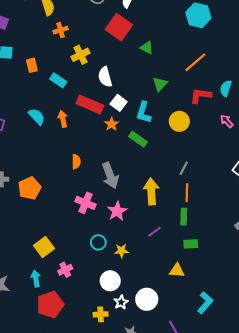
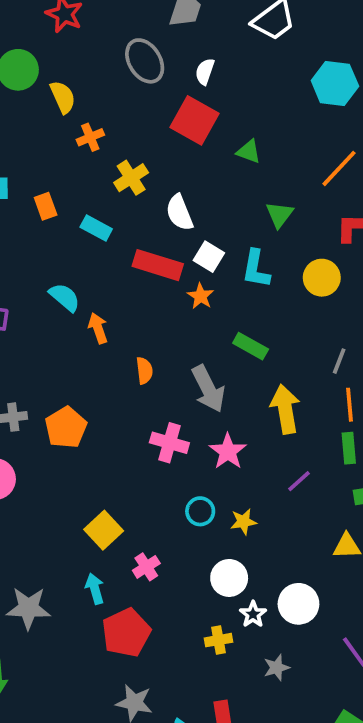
orange arrow: (63, 119) -> (98, 328), moved
green rectangle: (138, 139) -> (251, 346), moved

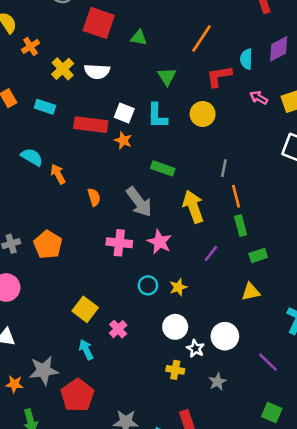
white semicircle: (180, 213) -> (97, 71), moved, turned -55
red pentagon: (126, 633) -> (77, 395), moved
yellow cross: (219, 640) -> (175, 370), turned 30

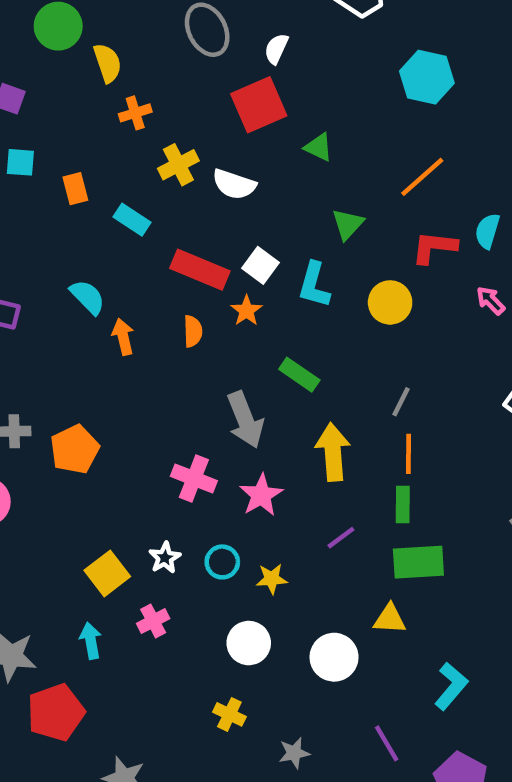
red square: (99, 23) -> (259, 105), turned 32
orange semicircle: (94, 197) -> (193, 331), moved
green rectangle: (258, 255) -> (418, 562), size x1.6
white circle: (225, 336) -> (334, 657), moved
white star: (195, 349) -> (165, 558), moved

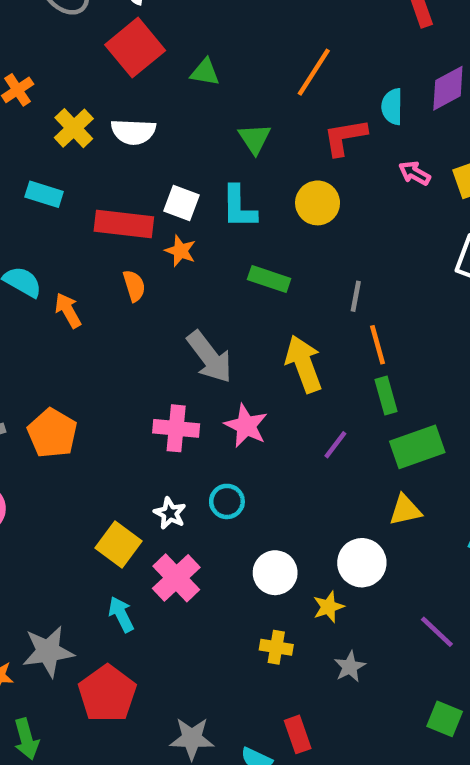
green rectangle: (299, 375) -> (269, 279), moved
yellow star: (272, 579) -> (328, 607), moved
pink cross: (153, 621) -> (176, 578), size x1.5

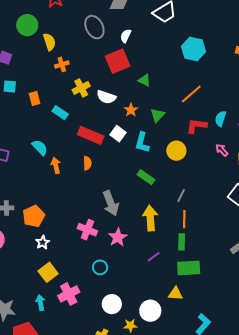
orange star: (180, 251) -> (131, 110), moved
white star: (170, 513) -> (43, 242), moved

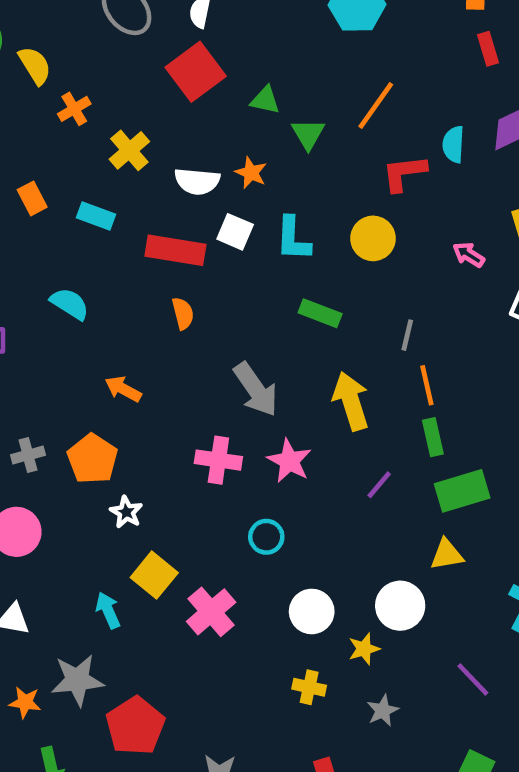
white semicircle: (106, 97) -> (197, 181), moved
green triangle: (157, 115) -> (308, 134), moved
pink arrow: (222, 150) -> (469, 255), moved
orange arrow: (56, 165) -> (123, 389), moved, turned -35
cyan arrow: (40, 303) -> (108, 610), moved

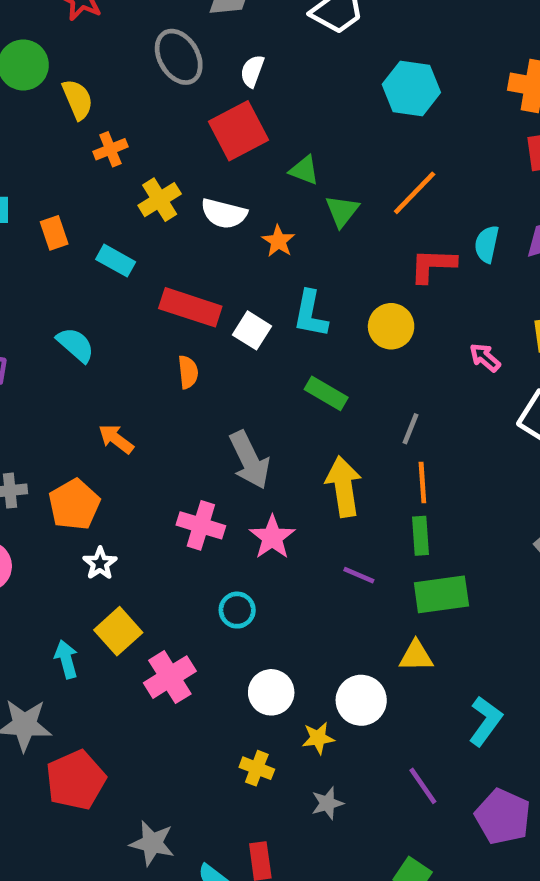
white semicircle: (197, 181) -> (224, 214), moved
white square: (235, 232) -> (252, 330), moved
purple line: (379, 485) -> (359, 575), turned 64

